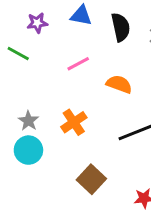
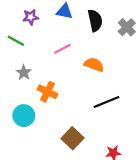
gray star: (28, 121) -> (24, 73), moved
orange cross: (74, 122) -> (48, 92), moved, turned -30

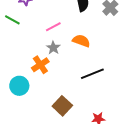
gray star: (24, 73) -> (53, 48), moved
orange cross: (48, 92) -> (40, 65), turned 30

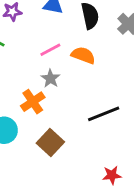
orange semicircle: (81, 41) -> (83, 55), moved
brown square: (62, 106) -> (50, 143), moved

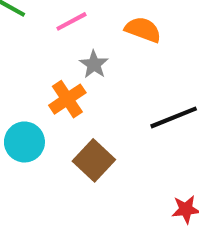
pink line: (50, 50) -> (71, 21), moved

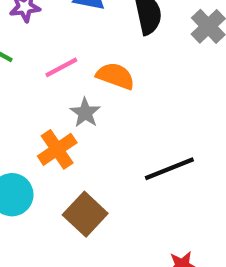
orange semicircle: (143, 30) -> (115, 76), moved

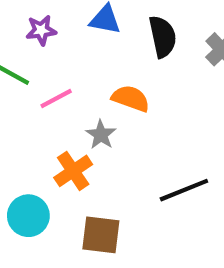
pink line: (61, 67) -> (56, 98), moved
brown square: (85, 214) -> (101, 235), turned -36

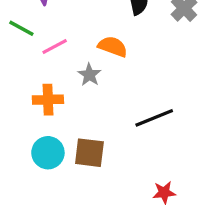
orange cross: (73, 171) -> (48, 100), moved, turned 32
cyan circle: (28, 216) -> (48, 153), moved

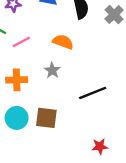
gray star: (89, 75) -> (52, 70), moved

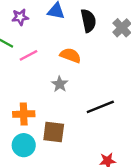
orange cross: (17, 80) -> (24, 114), moved
cyan circle: (17, 118) -> (24, 145), moved

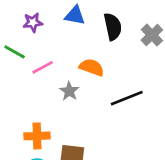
gray star: (60, 84) -> (69, 91), moved
black line: (100, 107) -> (127, 98), moved

